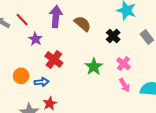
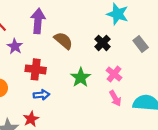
brown semicircle: (82, 24) -> (63, 41), moved
red cross: (54, 59) -> (36, 69), turned -30
blue arrow: (42, 82) -> (41, 95), moved

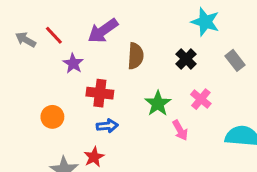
purple arrow: (38, 21) -> (103, 31), turned -130
brown semicircle: (63, 41) -> (136, 56), turned 54
pink arrow: (115, 98) -> (180, 130), moved

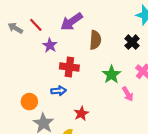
orange circle: (52, 117) -> (29, 102), moved
blue arrow: (107, 126) -> (59, 91), moved
red star: (94, 157) -> (81, 113), moved

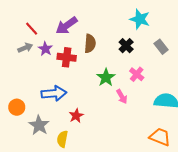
gray arrow: (15, 28) -> (25, 48), moved, turned 128
red cross: (69, 67) -> (67, 57), moved
blue arrow: (59, 91) -> (54, 93), size x1.6
orange circle: (29, 102) -> (17, 107), moved

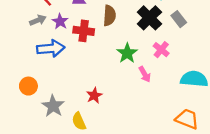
black cross: (126, 46) -> (149, 18), size x1.5
gray rectangle: (161, 47) -> (179, 19), moved
blue arrow: (54, 93) -> (51, 48), moved
yellow semicircle: (62, 139) -> (79, 121), turned -35

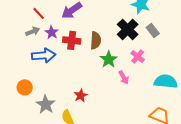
brown semicircle: (109, 16) -> (96, 40), moved

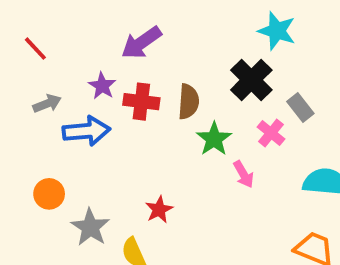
red line: (39, 13) -> (35, 49), moved
gray rectangle: (153, 30) -> (300, 107), moved
gray arrow: (33, 31) -> (47, 104), moved

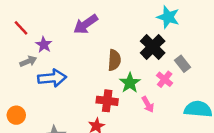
purple star: (102, 86) -> (44, 45), moved
red cross: (141, 102) -> (107, 101), moved
orange circle: (49, 194) -> (16, 115), moved

